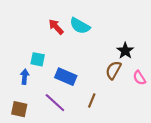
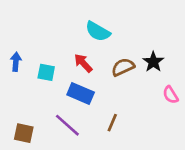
red arrow: (56, 27) -> (83, 63), moved
brown semicircle: (113, 70) -> (123, 67), moved, turned 36
blue arrow: (25, 77) -> (16, 62), moved

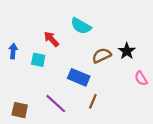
red arrow: (83, 63) -> (51, 39), moved
blue rectangle: (81, 94) -> (79, 77), moved

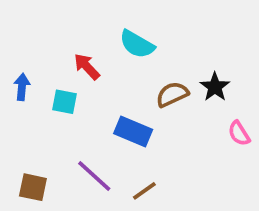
brown line: (93, 101) -> (144, 191), moved, turned 32

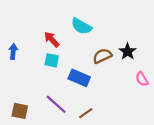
cyan square: (65, 102) -> (52, 60), moved

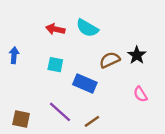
red arrow: (52, 39) -> (55, 29), moved, turned -35
pink semicircle: (142, 79) -> (140, 94), moved

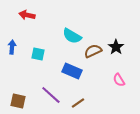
cyan semicircle: (87, 28) -> (72, 36), moved
red arrow: (55, 29) -> (27, 15), moved
cyan square: (55, 65) -> (38, 54), moved

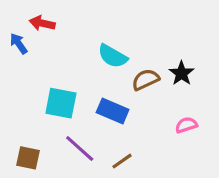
blue arrow: (12, 47) -> (19, 44), moved, turned -40
cyan square: (38, 54) -> (61, 103), moved, size x1.5
pink semicircle: (119, 80) -> (186, 125), turned 104

